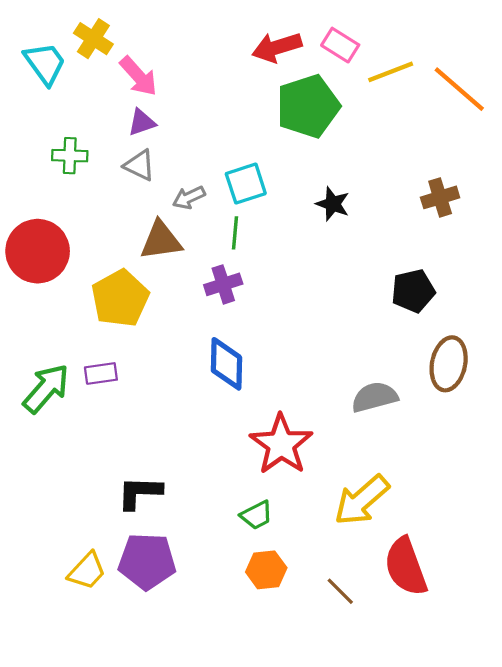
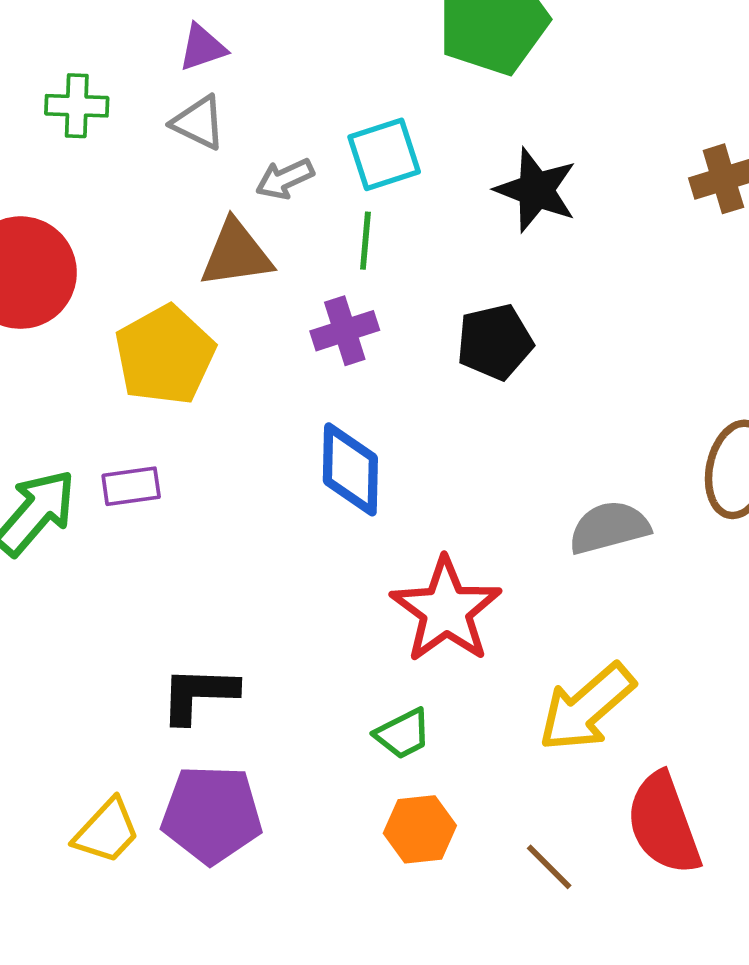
black star: (333, 204) -> (536, 190), size x1.4
black pentagon: (413, 291) -> (495, 342), moved

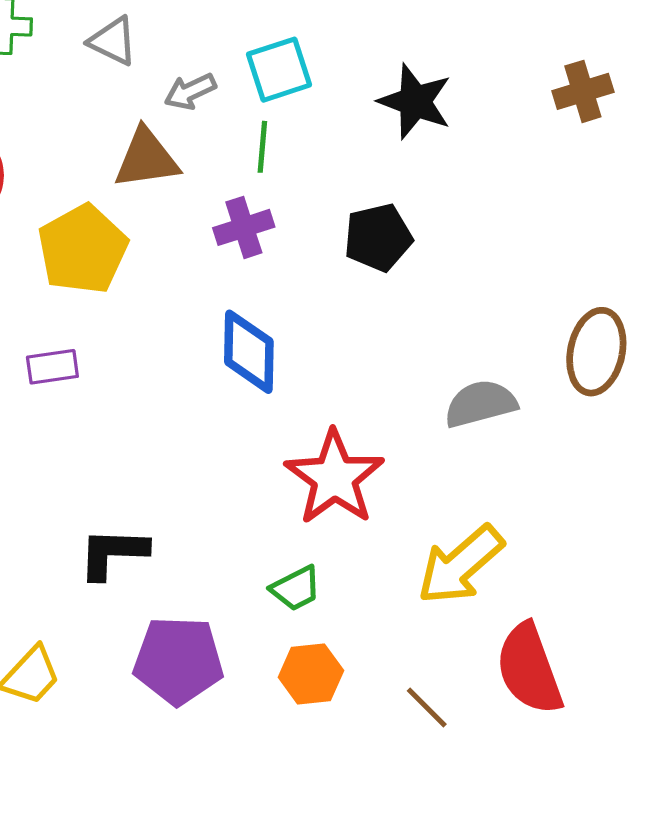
purple pentagon: (212, 814) -> (178, 661), moved

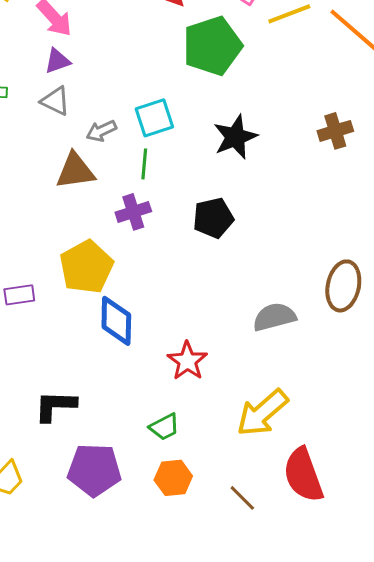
black star: (415, 102) -> (235, 137), turned 30
yellow pentagon: (83, 249) -> (86, 267), moved
blue diamond: (249, 352) -> (116, 321), moved
red star: (334, 478) -> (187, 361), size x0.7

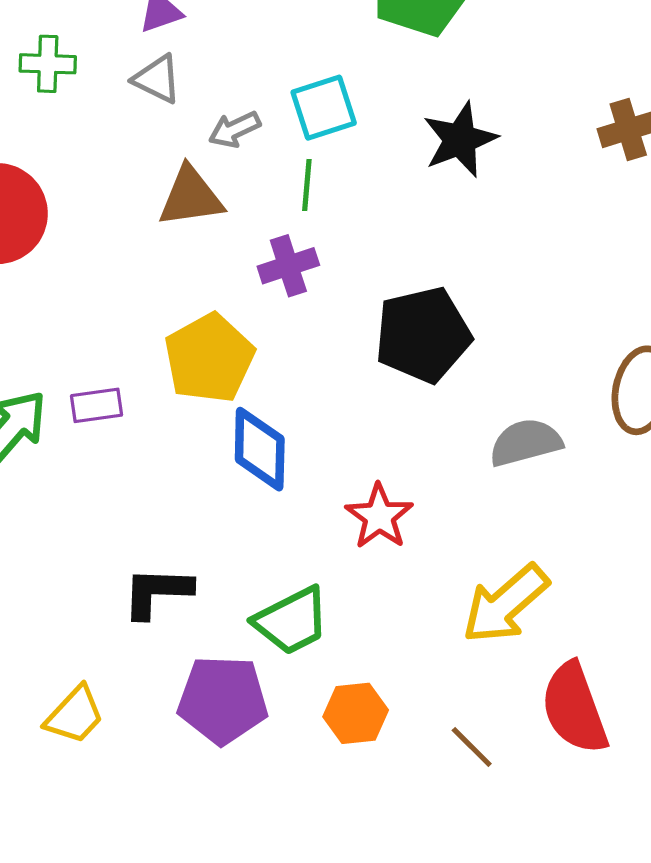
black pentagon: (213, 218) -> (423, 335), moved, size x1.4
green trapezoid: (164, 427) -> (292, 621), moved, size x1.5

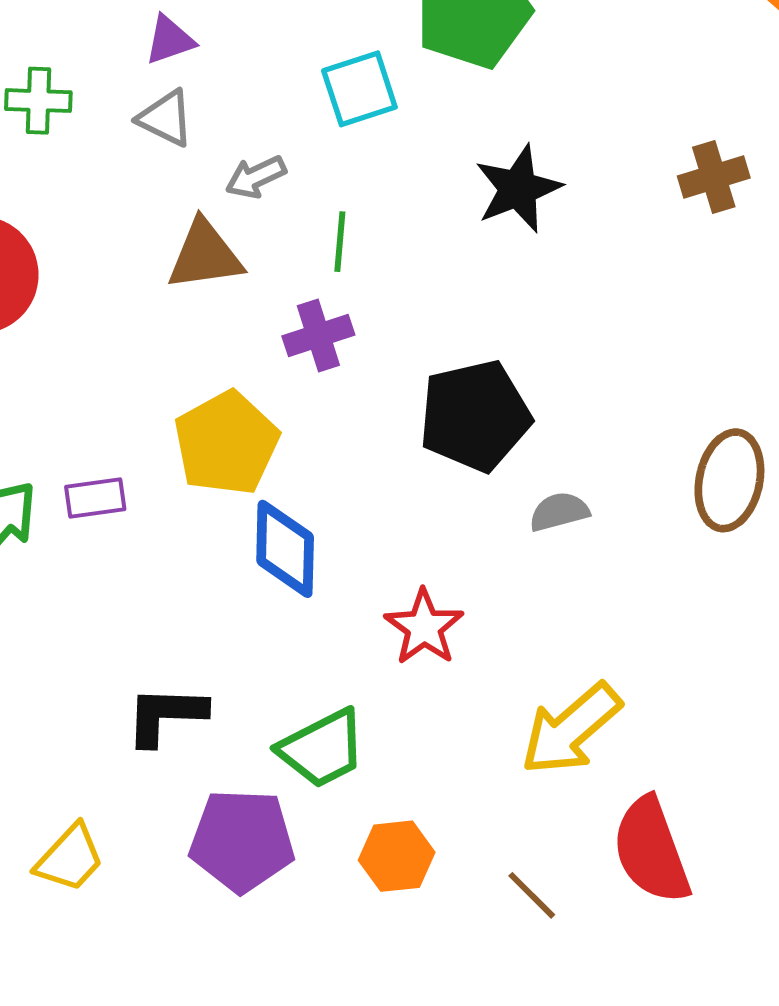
cyan square: (324, 108) -> (359, 89), moved
gray semicircle: (526, 442) -> (559, 512), moved, size x0.7

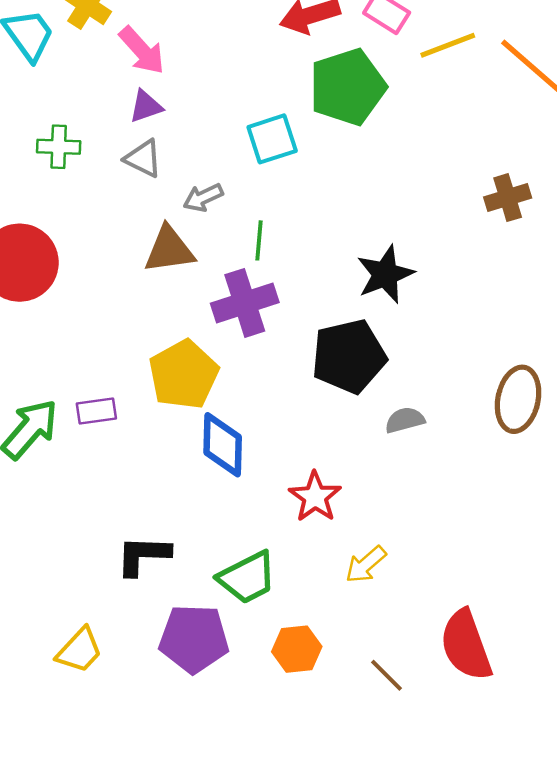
black star: (518, 189) -> (385, 274), moved
purple cross: (318, 336) -> (245, 303), size x1.4
yellow arrow: (571, 729) -> (366, 565), moved, size x0.6

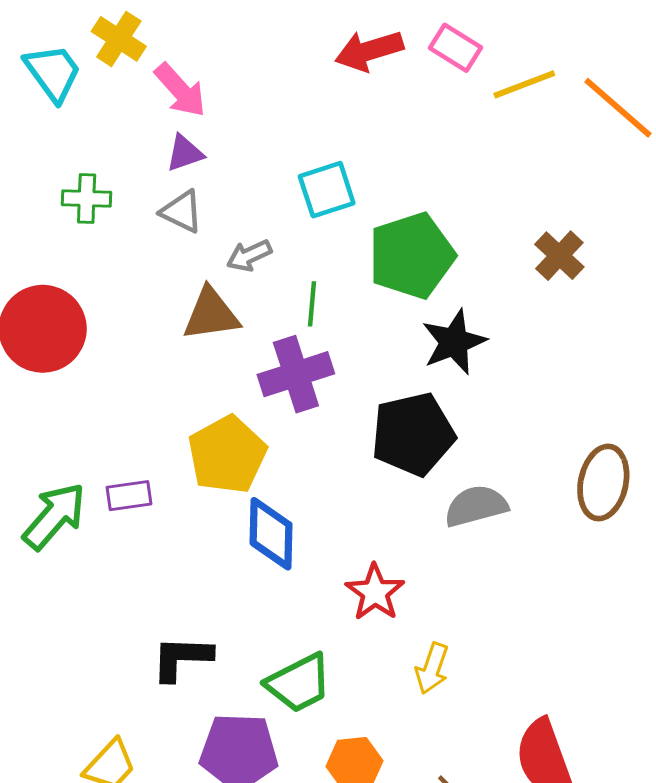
green pentagon: (348, 87) -> (412, 256), moved
brown cross: (508, 198) -> (559, 256), moved, turned -30
gray semicircle: (405, 420) -> (476, 506), size x1.4
yellow arrow: (366, 565) -> (432, 668), turned -30

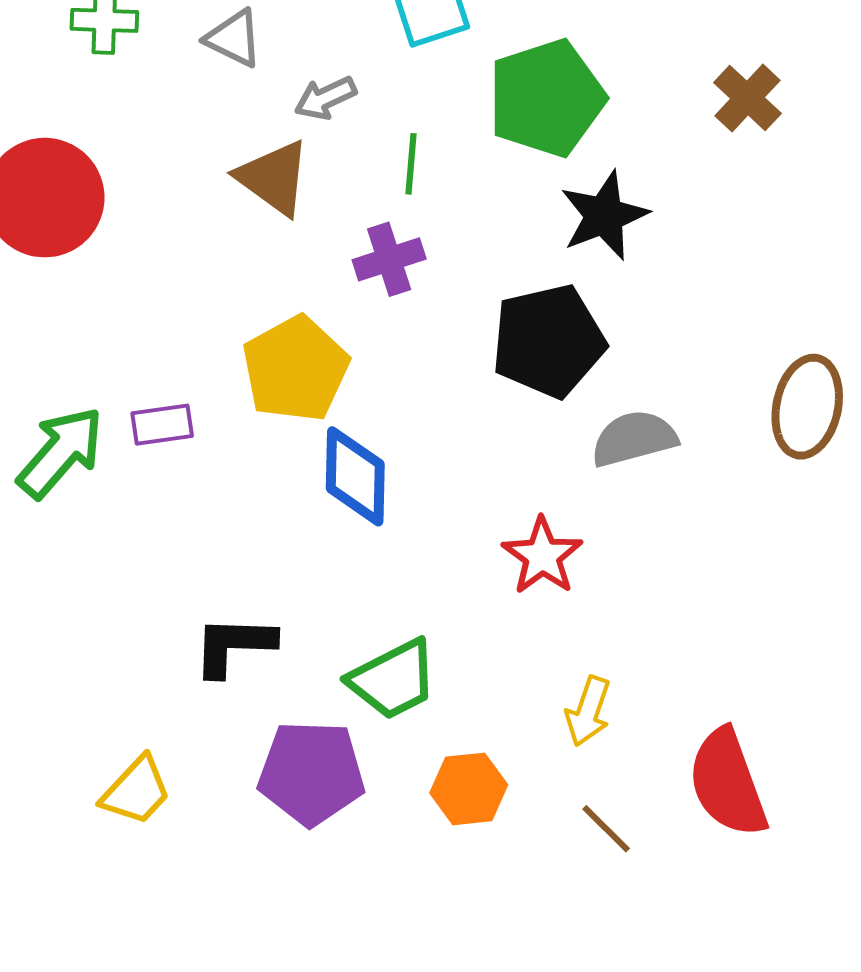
brown triangle: (211, 314) -> (274, 178), turned 44
purple cross: (296, 374) -> (389, 259), size x0.7
red star: (375, 592) -> (542, 556), moved
yellow arrow: (432, 668) -> (588, 711), moved

